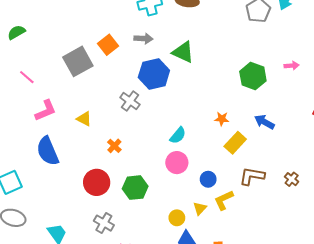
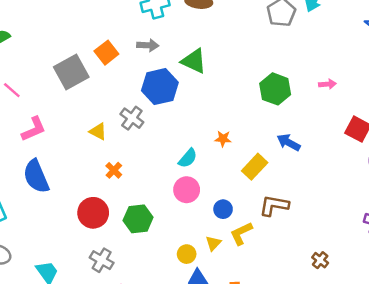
pink arrow: (292, 66) -> (327, 84), moved
yellow triangle: (84, 119) -> (98, 131), moved
orange star: (222, 119) -> (223, 139), moved
brown cross: (292, 179) -> (320, 260), moved

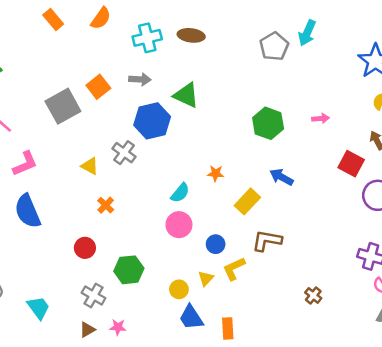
red circle: (93, 213) -> (85, 248), size x0.7
green hexagon: (138, 219) -> (129, 270), moved

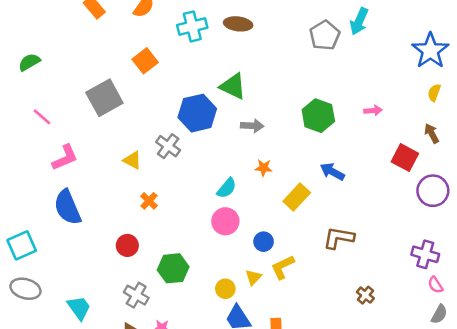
gray arrow: (140, 79) -> (252, 126), moved
orange square: (98, 87) -> (145, 61), moved
brown L-shape: (267, 241) -> (339, 238), moved

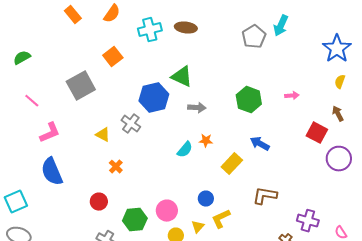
cyan semicircle: (227, 188) -> (185, 150), moved
pink circle: (225, 221) -> (167, 211), moved
purple cross: (425, 254) -> (308, 221), moved

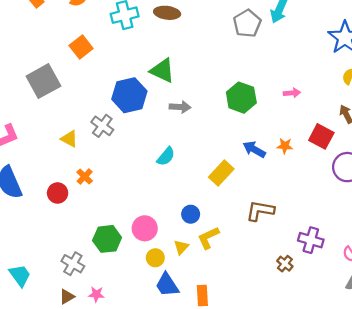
orange star: (206, 141) -> (285, 146), moved
red circle: (99, 202) -> (58, 193), moved

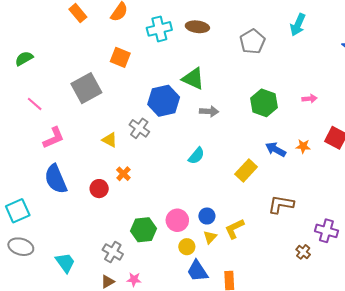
gray pentagon: (247, 23) -> (252, 42), moved
orange square: (81, 47) -> (120, 57), turned -30
blue circle: (191, 214) -> (207, 216), moved

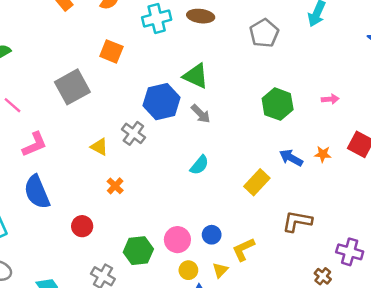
gray arrow: (209, 111) -> (201, 114), moved, turned 42
red circle: (99, 189) -> (82, 226), moved
yellow triangle: (210, 237) -> (220, 270), moved

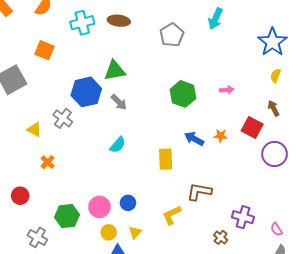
green triangle: (196, 76) -> (115, 71), turned -35
yellow rectangle: (257, 182) -> (166, 159), turned -45
yellow L-shape: (243, 249) -> (172, 215), moved

